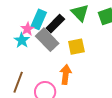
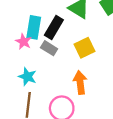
cyan star: (22, 40) -> (27, 77), moved
gray rectangle: (47, 40) -> (49, 48), size x0.6

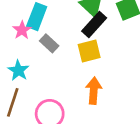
black rectangle: (54, 28) -> (94, 24), moved
orange arrow: (80, 83) -> (94, 91), moved

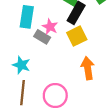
pink star: (22, 30) -> (50, 27), moved

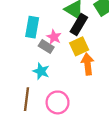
cyan star: (21, 65) -> (41, 71), moved
orange arrow: (88, 68) -> (88, 64), moved

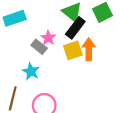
cyan rectangle: (32, 27) -> (15, 18), moved, turned 55
orange arrow: (88, 64) -> (89, 49), moved

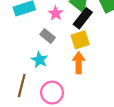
pink star: (48, 38) -> (56, 13), moved
orange arrow: (89, 49) -> (79, 63), moved

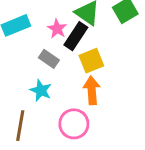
black rectangle: (83, 18) -> (76, 36), moved
pink circle: (52, 93) -> (74, 124), moved

